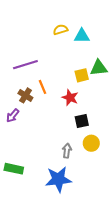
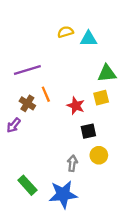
yellow square: (82, 75) -> (101, 98), moved
green rectangle: (14, 169) -> (27, 185), moved, turned 36

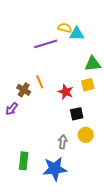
yellow semicircle: (65, 32) -> (65, 28), moved, turned 32
purple line: (27, 70) -> (46, 44), moved
green rectangle: (27, 185) -> (24, 161), turned 48

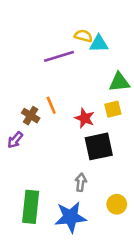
black square: (77, 114) -> (99, 146), size x1.6
yellow circle: (86, 135) -> (117, 204), moved
green rectangle: (24, 161) -> (31, 207), size x1.4

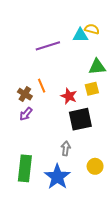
yellow semicircle: (83, 36) -> (92, 29), moved
purple arrow: (15, 140) -> (26, 114), moved
blue star: (70, 217) -> (57, 177), turned -30

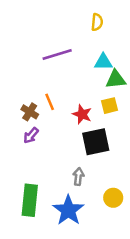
yellow semicircle: (92, 29) -> (97, 22), moved, turned 80
cyan triangle: (80, 35) -> (103, 62), moved

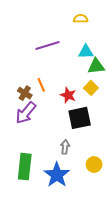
yellow semicircle: (97, 22) -> (81, 19), turned -96
yellow square: (109, 106) -> (91, 88), turned -32
purple arrow: (31, 135) -> (26, 113), size x1.6

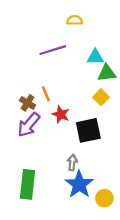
yellow semicircle: (81, 19) -> (75, 20), moved
red star: (68, 95) -> (61, 114), moved
yellow circle: (94, 164) -> (104, 198), moved
blue star: (57, 175) -> (79, 184), moved

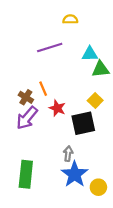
yellow square: (101, 97) -> (95, 101), moved

